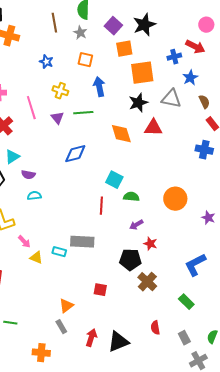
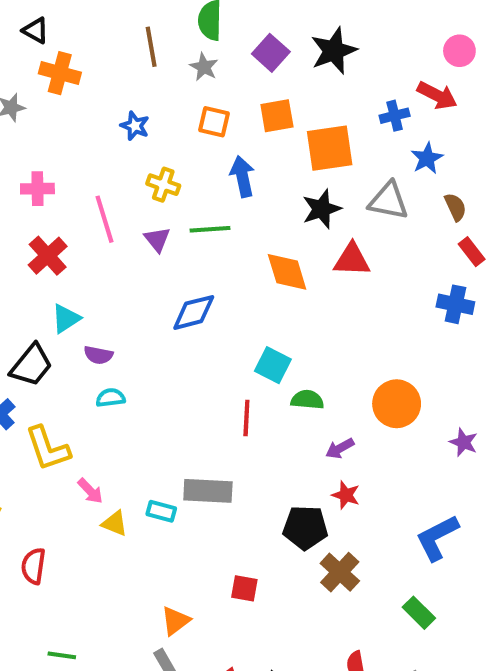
orange square: (124, 49) -> (277, 116), moved
purple arrow: (136, 225) -> (340, 448), moved

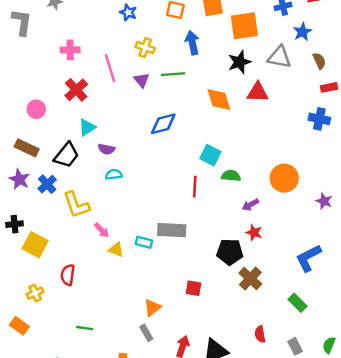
red rectangle: (472, 252) -> (329, 87), turned -63

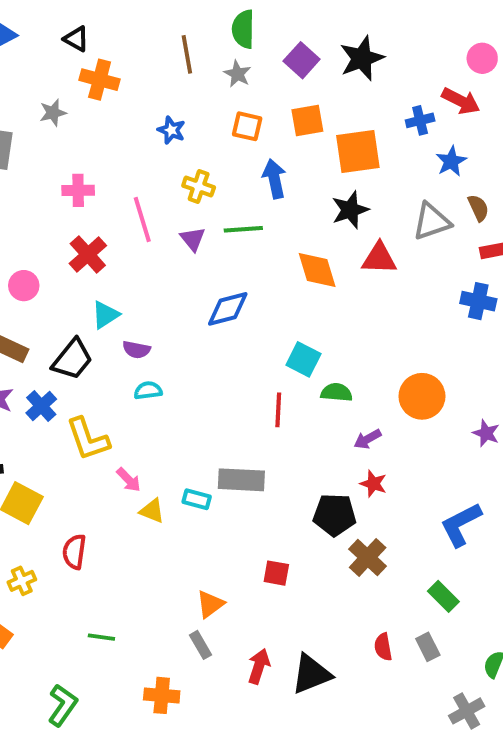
gray triangle: (279, 57) -> (432, 221), moved, turned -30
gray rectangle: (295, 346) -> (428, 647), moved

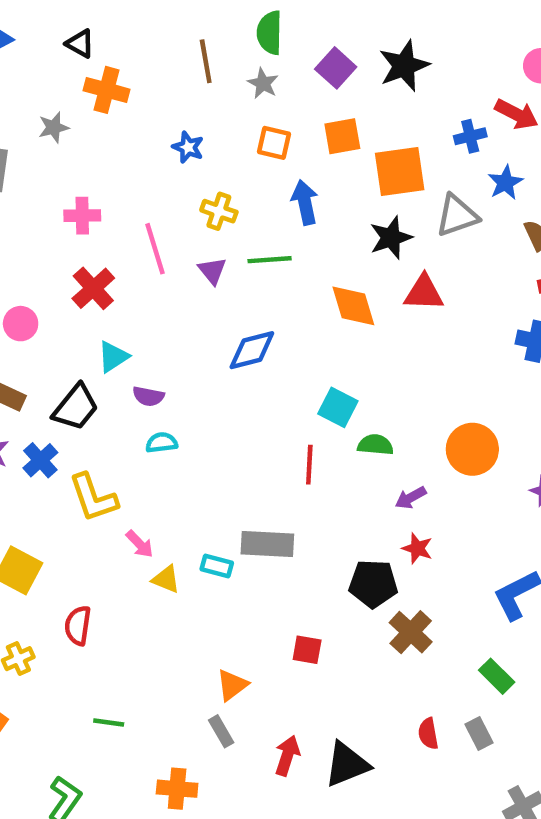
gray triangle: (432, 221) -> (457, 216), moved

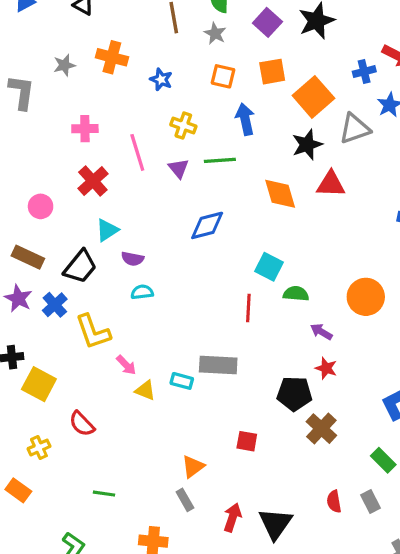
orange cross: (107, 90) -> (112, 57), moved
orange square: (400, 172) -> (313, 97), turned -33
purple arrow: (411, 498) -> (321, 332), turned 60
red semicircle: (78, 626) -> (82, 424), turned -52
black triangle: (347, 764) -> (275, 524), turned -33

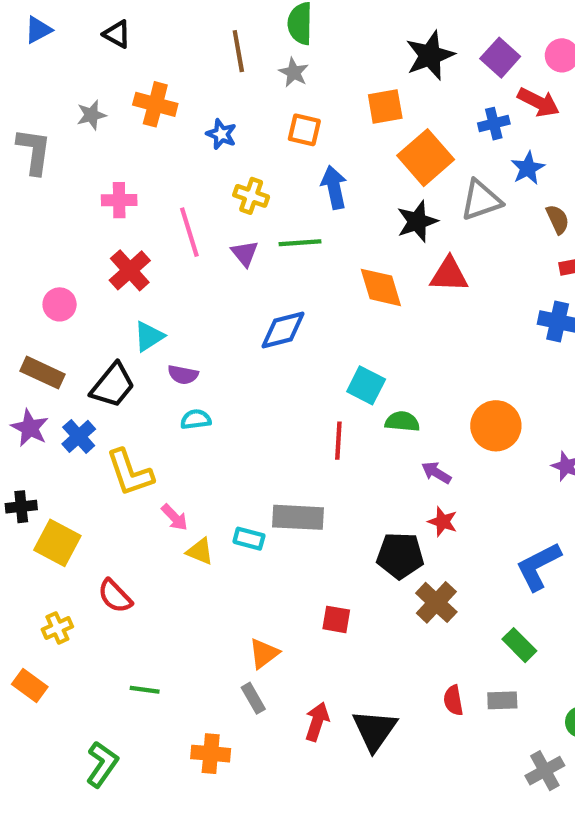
purple square: (267, 22) -> (500, 58), moved
orange square: (272, 72) -> (385, 106), moved
gray rectangle: (371, 501) -> (502, 700), turned -65

